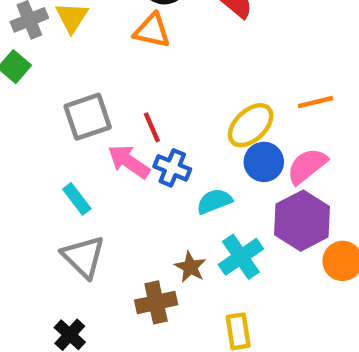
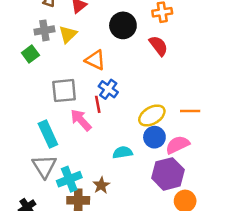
orange triangle: (152, 31) -> (95, 60), moved
blue cross: (172, 168) -> (108, 89), moved
cyan rectangle: (77, 199) -> (48, 134), size x1.5
cyan cross: (241, 257) -> (69, 179), moved

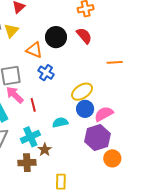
black circle: (123, 25) -> (56, 37), moved
red line: (98, 104) -> (33, 105), moved
orange line: (190, 111) -> (115, 62), moved
pink arrow: (81, 120) -> (15, 95), moved
cyan cross: (69, 179) -> (30, 137), moved

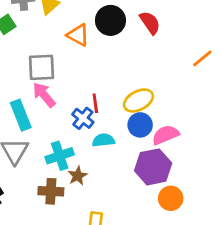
orange line: (115, 62) -> (202, 58), moved, turned -42
blue cross: (46, 73) -> (83, 118), moved
red line: (33, 105) -> (95, 103), moved

